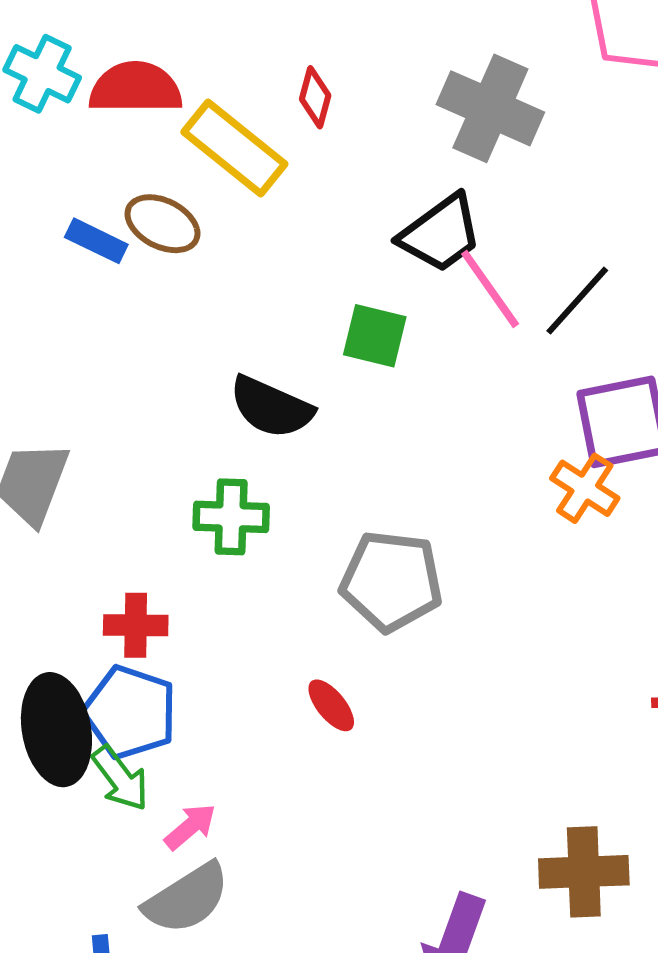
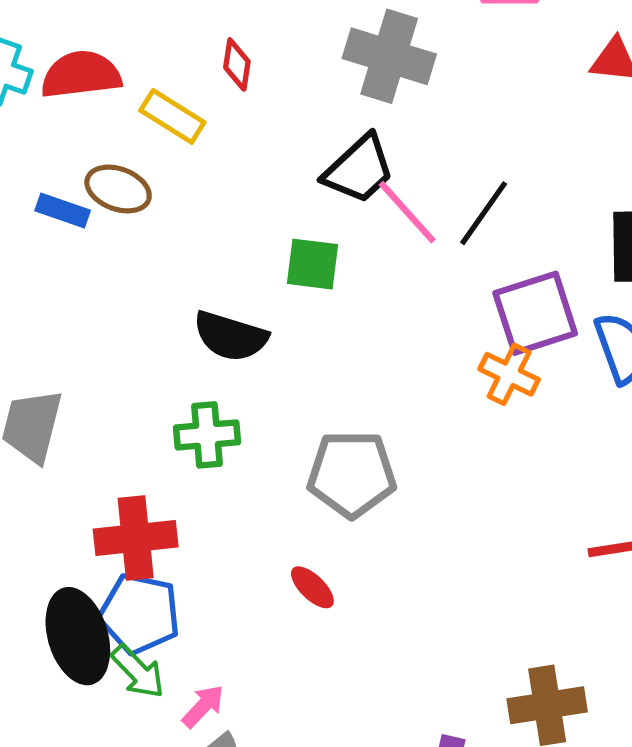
yellow rectangle: (234, 148) -> (172, 116), size x0.7
red cross: (136, 625) -> (136, 538), size x1.5

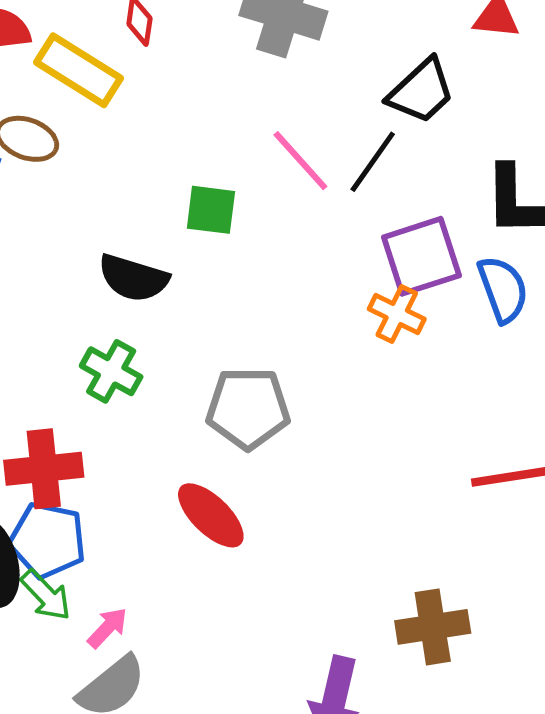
yellow rectangle: (172, 116) -> (78, 70), size x1.4
black trapezoid: (359, 169) -> (421, 91), moved
green cross: (207, 435) -> (111, 371), turned 34
red ellipse: (312, 587) -> (211, 515), size x1.6

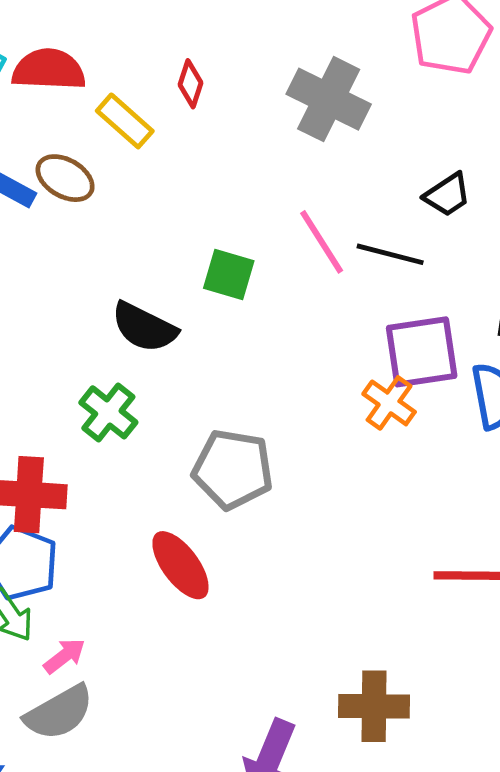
yellow rectangle: (78, 70) -> (125, 121), size x0.7
black trapezoid: (421, 91) -> (447, 195), size x0.7
black line: (373, 162) -> (390, 254), turned 60

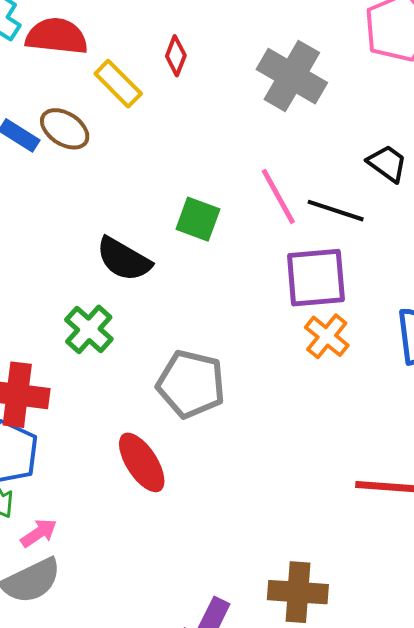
black trapezoid: (447, 195) -> (387, 163), turned -114
purple square: (422, 352) -> (316, 278), moved

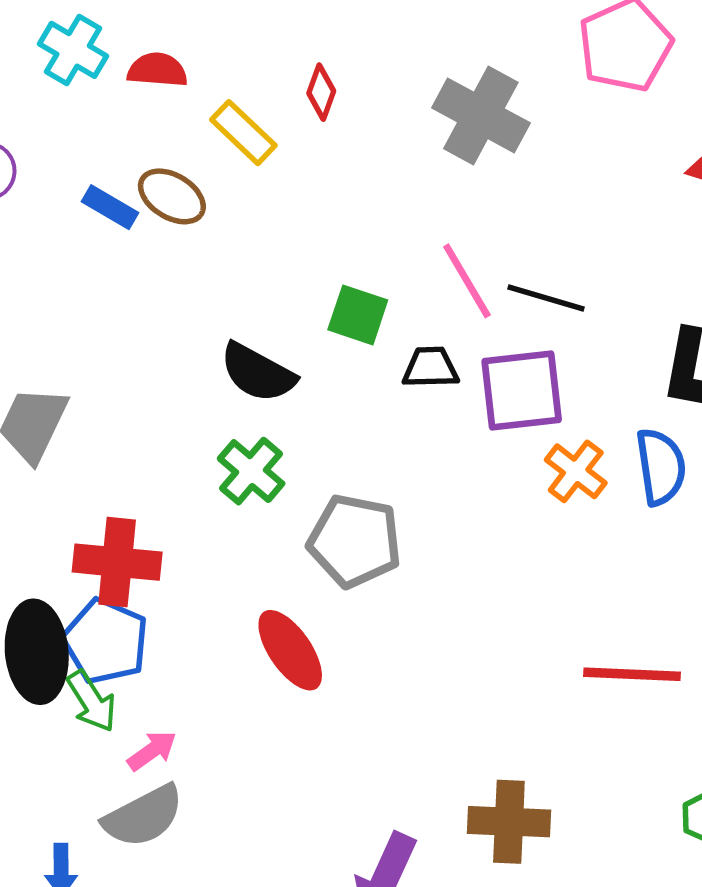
red semicircle: (57, 36) -> (157, 70), size x0.7
black trapezoid: (387, 163) -> (430, 368), moved, turned -36
green cross: (89, 329) -> (251, 471), moved
orange cross: (327, 336) -> (576, 471), moved

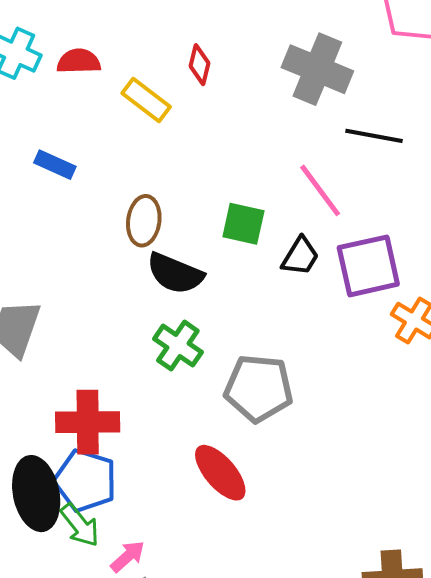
brown ellipse: (172, 196) -> (144, 221), moved, turned 72
black line: (546, 298) -> (374, 136), moved
black trapezoid: (430, 368) -> (300, 256), turned 129

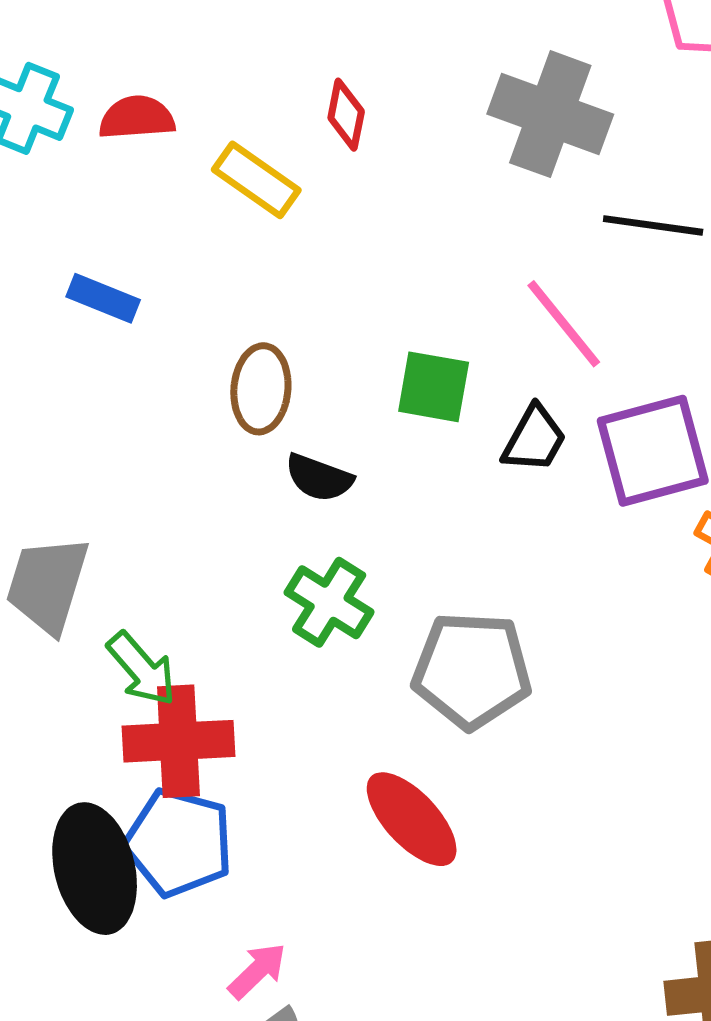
black semicircle: (175, 273) -> (319, 478), size x0.7
green arrow: (80, 525) -> (142, 669), moved

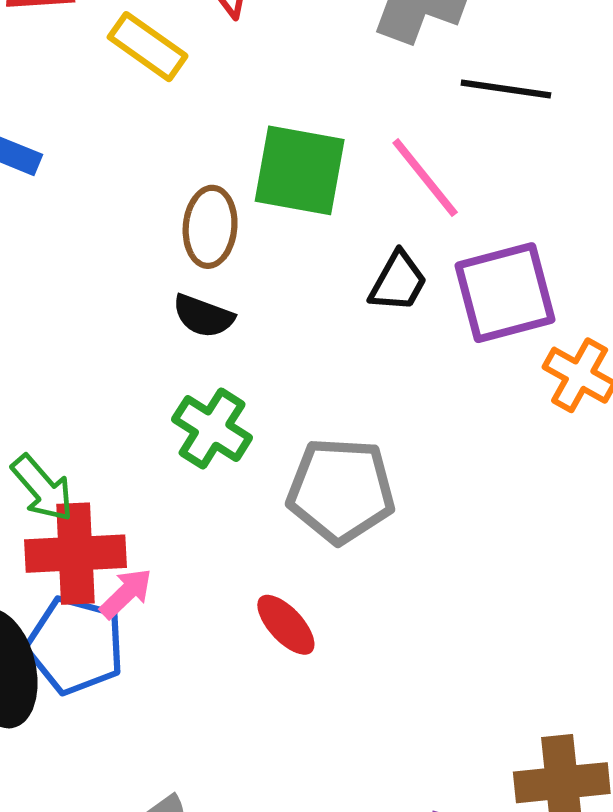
green square: (434, 387) -> (300, 170), moved, size x1.4
brown ellipse: (261, 389) -> (210, 227), moved
red ellipse: (412, 819) -> (286, 625), size x0.7
pink arrow: (257, 971) -> (126, 593), moved

